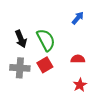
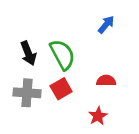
red star: (80, 85) -> (98, 116), moved

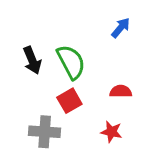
gray cross: (27, 93) -> (45, 132), moved
red star: (98, 116) -> (111, 132), turned -30

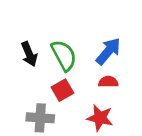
blue arrow: (121, 28) -> (108, 51), moved, size x1.5
red star: (111, 132) -> (100, 118), size x1.4

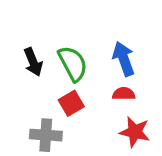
blue arrow: (108, 51) -> (124, 59), turned -60
red star: (100, 118) -> (135, 132), moved

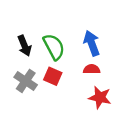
red square: (71, 103) -> (53, 76), turned -36
gray cross: (46, 135) -> (26, 81), moved, turned 30

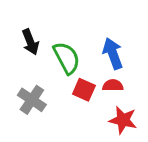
black arrow: (24, 46) -> (30, 42), moved
red square: (53, 76) -> (84, 90), moved

